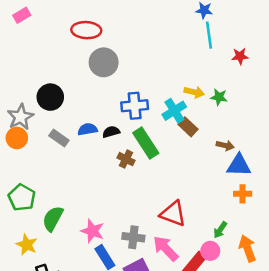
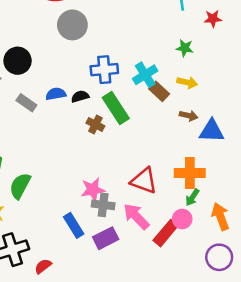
yellow arrow: (194, 92) -> (187, 82), moved
green star: (219, 97) -> (185, 48), moved
brown arrow: (225, 145) -> (189, 116), moved
orange cross: (243, 194) -> (190, 173), moved, size x1.6
pink star: (92, 231) -> (93, 190), moved, turned -30

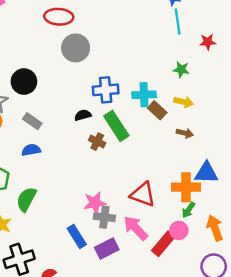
cyan cross: (145, 75) -> (144, 95), turned 30
blue semicircle: (56, 94) -> (31, 150), moved
blue triangle: (212, 131) -> (206, 173), moved

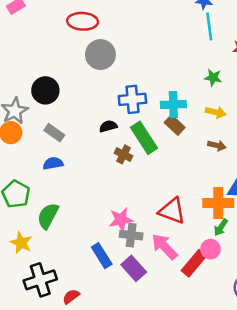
brown rectangle: (157, 110) -> (175, 125), moved
purple rectangle: (107, 248) -> (134, 268), turned 75

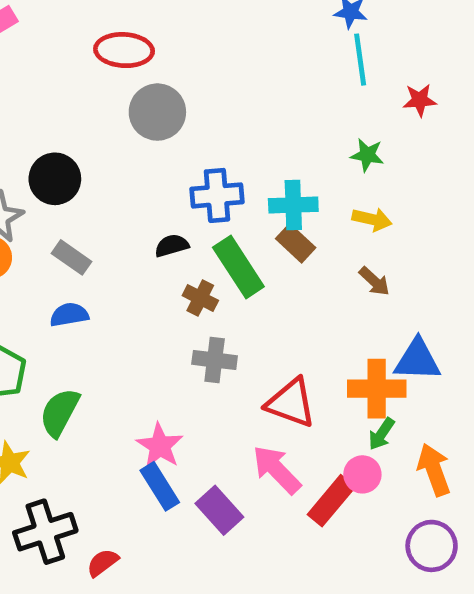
brown arrow: (217, 145) -> (374, 281), turned 30
pink star: (121, 220) -> (160, 446), moved, turned -30
gray cross: (131, 235) -> (215, 360), moved

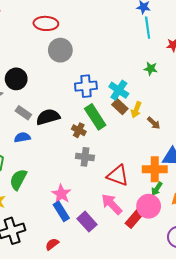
cyan cross: (293, 205) -> (119, 90), turned 36
yellow arrow: (372, 219) -> (136, 110), moved, turned 98
black semicircle: (172, 246) -> (48, 117), moved, size x1.6
pink circle: (362, 474) -> (149, 206), size x1.5
red semicircle: (103, 563) -> (52, 244), moved

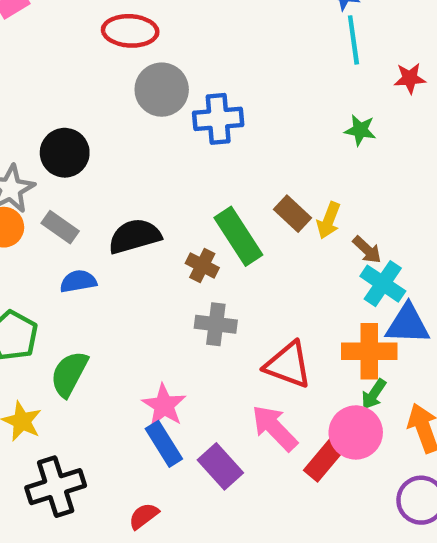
blue cross: (86, 86) -> (218, 119), moved
cyan cross: (119, 90) -> (383, 284), moved
gray rectangle: (23, 113) -> (60, 227), moved

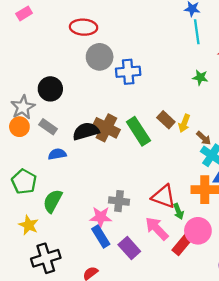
brown cross: (202, 266) -> (106, 128), moved, size x1.6
gray cross: (216, 324) -> (119, 201), moved
green arrow: (374, 394) -> (178, 211), moved, turned -56
pink star: (164, 405) -> (101, 217), turned -30

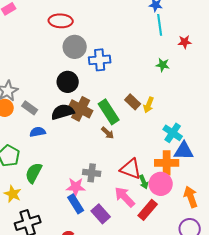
black circle: (50, 89) -> (68, 82), moved
brown arrow: (204, 138) -> (108, 133), moved
pink circle: (198, 231) -> (161, 184), moved

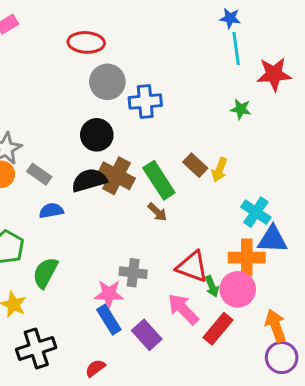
red star: (185, 42) -> (274, 74), size x1.6
orange arrow: (191, 197) -> (276, 326), moved

